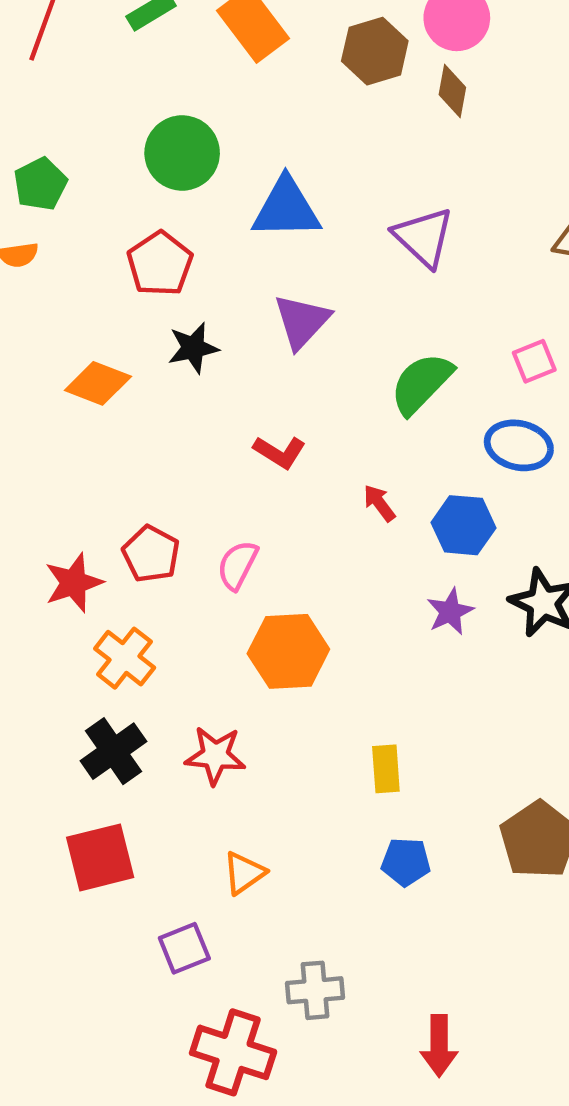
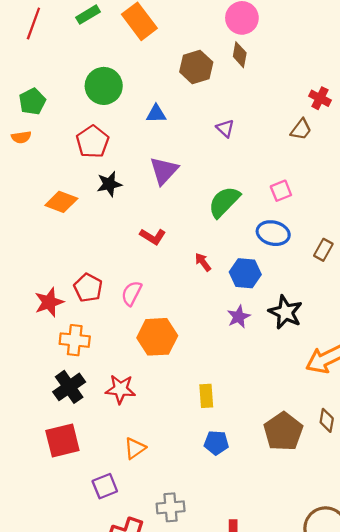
brown hexagon: (375, 51) -> (196, 67), moved
blue triangle: (286, 208) -> (156, 114), size x0.6
purple triangle: (424, 237) -> (225, 128), size x0.6
orange cross: (125, 658) -> (75, 340), turned -32

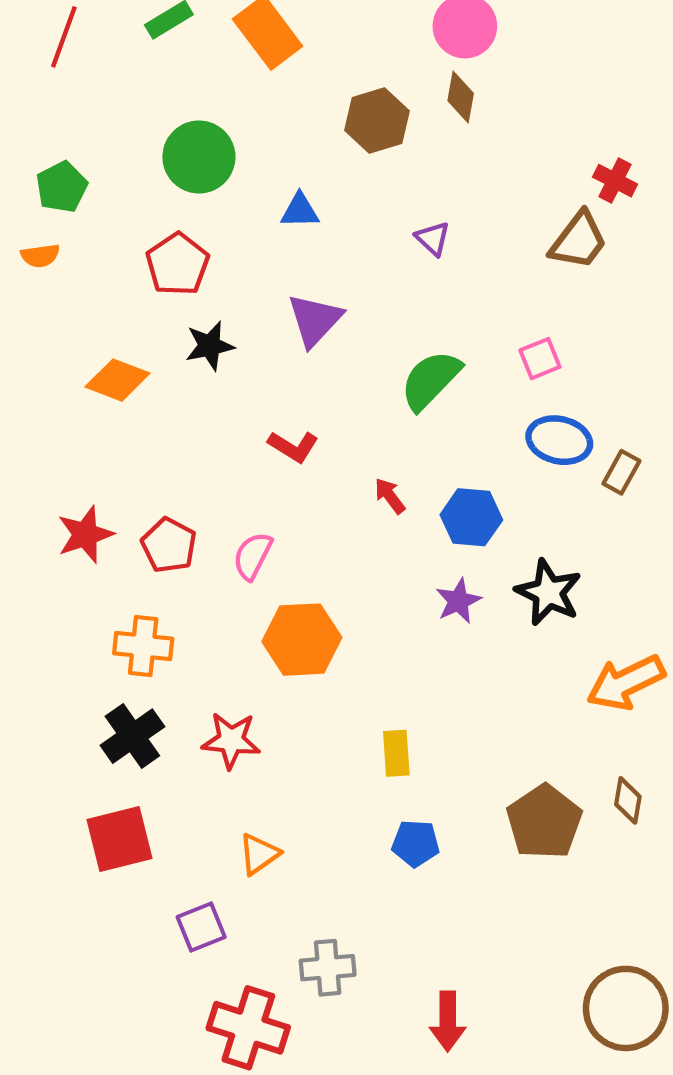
brown trapezoid: (301, 129) -> (579, 241), size x1.4
blue ellipse: (273, 233) -> (559, 440), moved
red star: (49, 302) -> (85, 534), moved

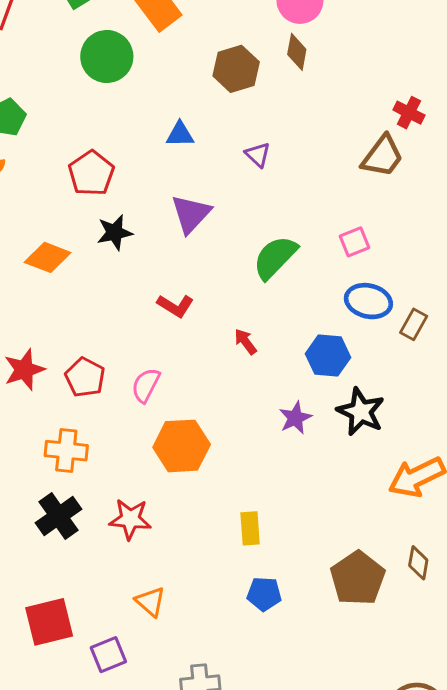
green circle: (199, 157) -> (107, 57), moved
purple triangle: (433, 239) -> (258, 155), moved
blue hexagon: (471, 517) -> (328, 356), moved
red square: (120, 839) -> (49, 622), moved
orange triangle: (259, 854) -> (150, 602), turned -44

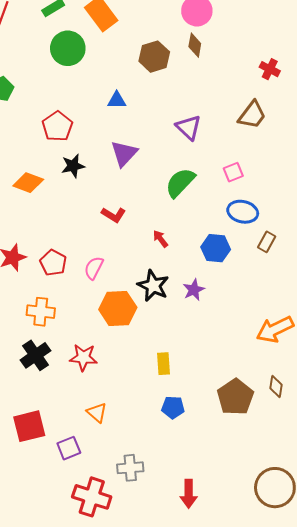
red cross: (409, 113) -> (270, 69), moved
purple triangle: (258, 155) -> (189, 127), moved, size x1.5
brown rectangle: (414, 324) -> (267, 242), moved
black star: (361, 412) -> (153, 286), moved

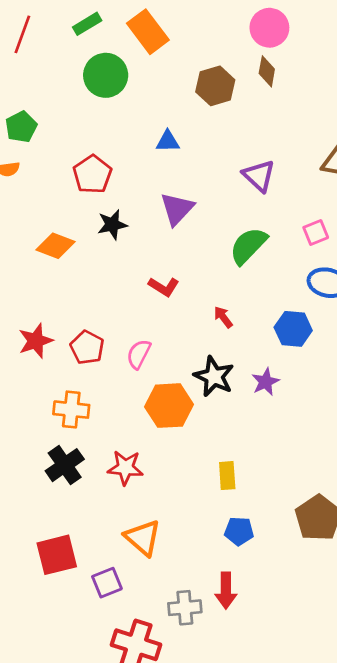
orange triangle: (97, 413) -> (143, 538), size x1.4
red arrow: (189, 494) -> (226, 591), moved

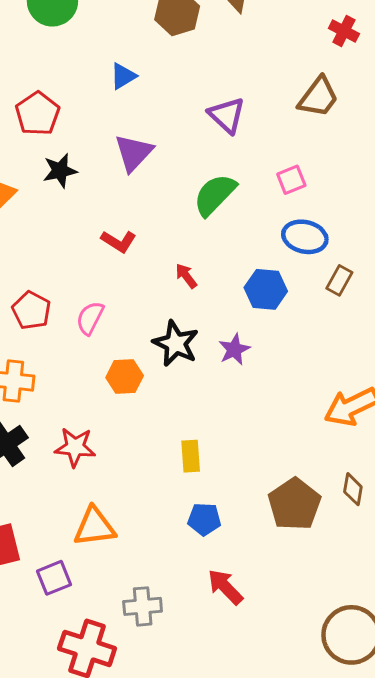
blue triangle: (168, 141) -> (123, 76), turned -30
orange hexagon: (169, 406) -> (125, 377), size x0.7
orange triangle: (143, 538) -> (95, 527), turned -48
red arrow: (226, 591) -> (225, 587), moved, turned 136

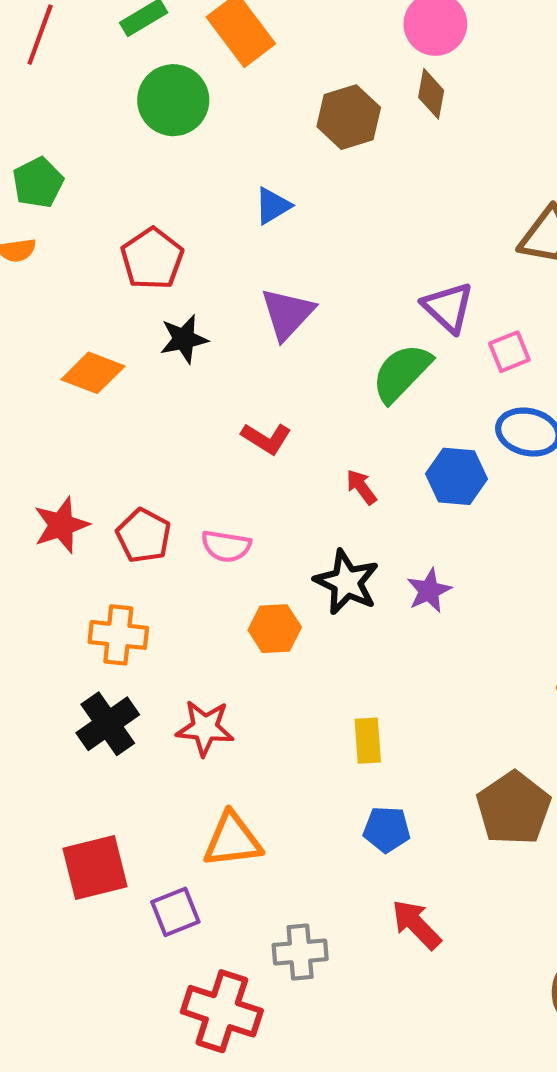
purple triangle: (227, 115) -> (448, 307), moved
blue hexagon: (266, 289) -> (457, 476), moved
pink semicircle: (90, 318) -> (226, 546), turned -108

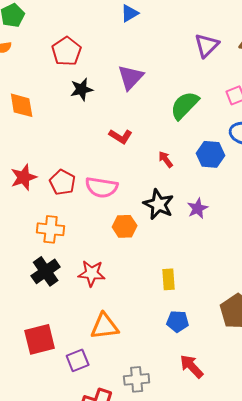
blue triangle: (273, 206) -> (130, 13), moved
purple triangle: (448, 307) -> (207, 45), moved, turned 32
orange diamond: (93, 373) -> (22, 105), moved, turned 60
pink semicircle: (226, 546) -> (102, 187), size x1.4

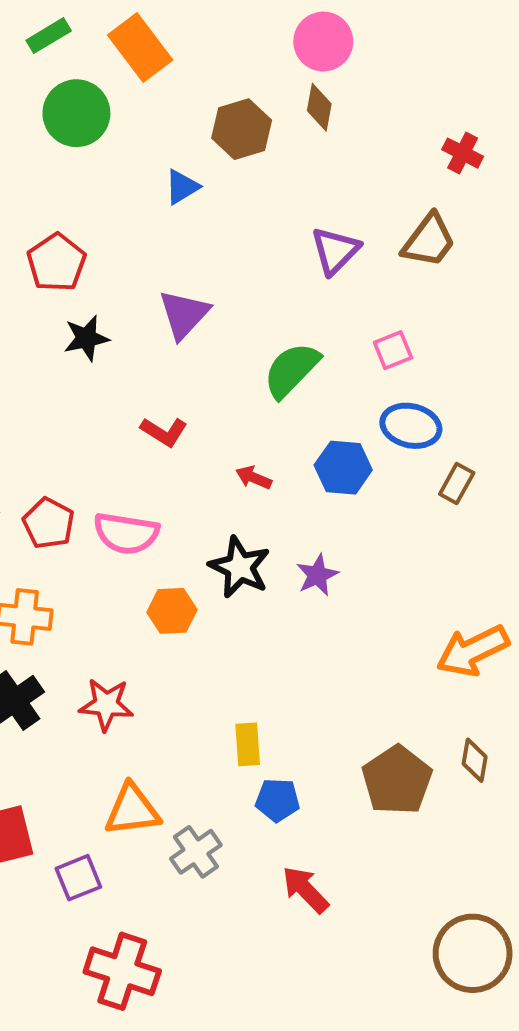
red arrow: (166, 159) -> (254, 478), turned -30
yellow rectangle: (169, 279) -> (248, 744), moved
gray cross: (137, 379) -> (196, 852), moved, turned -30

